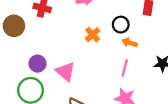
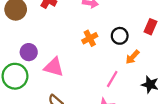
orange arrow: (130, 43) -> (132, 57), moved, turned -80
pink triangle: (65, 72) -> (54, 67), turned -40

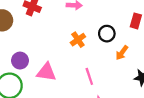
pink line: (112, 79) -> (89, 76), moved, turned -42

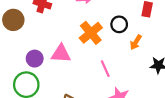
orange cross: (78, 40) -> (91, 33), size x1.5
pink triangle: (46, 72) -> (61, 54), moved

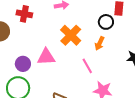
black circle: (119, 24) -> (106, 22), moved
orange arrow: (136, 42) -> (100, 43), moved

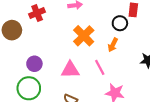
red cross: (24, 14) -> (37, 13), turned -35
pink triangle: (46, 57) -> (70, 70), moved

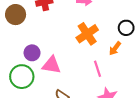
pink triangle: (70, 70) -> (52, 65), moved

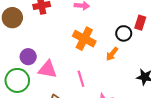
orange cross: (87, 34) -> (84, 39), turned -30
pink line: (97, 69) -> (81, 79), moved

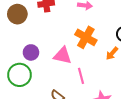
pink triangle: (48, 69) -> (62, 56), moved

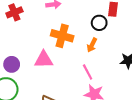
pink line: (81, 76) -> (88, 72), moved

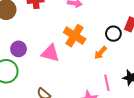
pink line: (88, 72) -> (107, 83), moved

